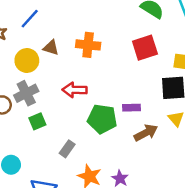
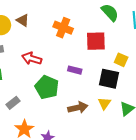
orange cross: (88, 45) -> (63, 28), moved
purple rectangle: (132, 108) -> (75, 70), moved

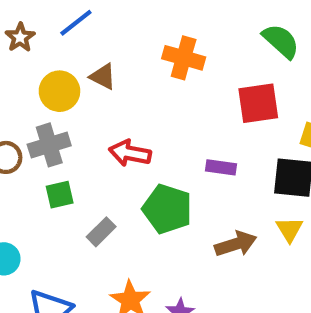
orange cross: (63, 28) -> (184, 58), moved
gray rectangle: (13, 103) -> (101, 232), moved

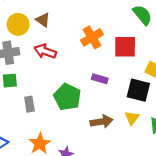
orange cross: (184, 58) -> (92, 37), moved, turned 35
red arrow: (130, 153) -> (45, 51), moved
gray rectangle: (101, 232) -> (29, 104), turned -63

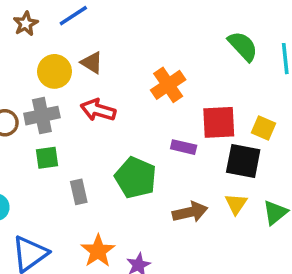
red square: (125, 47) -> (219, 122), moved

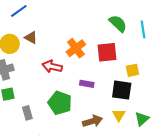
red arrow: (98, 110) -> (52, 66), moved
red square: (219, 122) -> (107, 52), moved
yellow square: (264, 128) -> (132, 70), turned -32

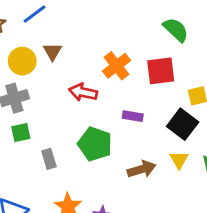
brown triangle: (31, 38) -> (52, 52), turned 32
black square: (122, 90) -> (183, 124), turned 30

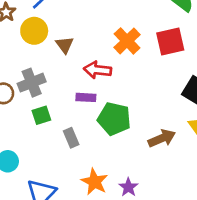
brown triangle: (52, 52) -> (65, 45), moved
yellow circle: (22, 61) -> (34, 31), moved
purple rectangle: (133, 116) -> (86, 97), moved

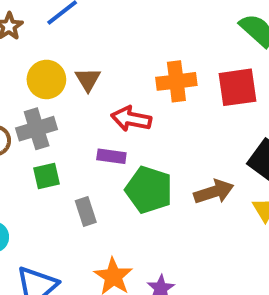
yellow circle: (34, 31) -> (46, 79), moved
orange cross: (127, 41) -> (176, 81), turned 32
brown arrow: (162, 138) -> (214, 192), moved

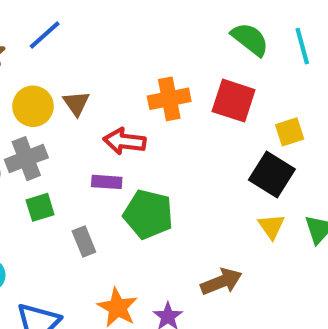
red square: (238, 87) -> (234, 101), turned 30
brown arrow: (214, 192) -> (221, 282), moved

